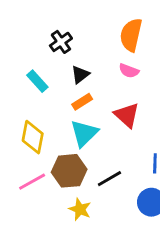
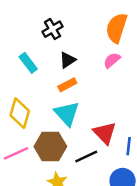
pink semicircle: (129, 71) -> (112, 60), turned 114
red triangle: (127, 115) -> (105, 133), moved
cyan triangle: (84, 133) -> (67, 114), turned -32

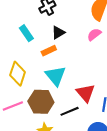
orange rectangle: (67, 85) -> (49, 51), moved

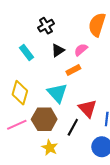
pink semicircle: (94, 34) -> (81, 50), moved
orange rectangle: (49, 51) -> (73, 70), moved
black line: (70, 111) -> (73, 127), turned -36

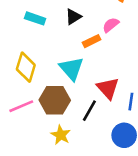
pink semicircle: (81, 50) -> (111, 25), moved
cyan rectangle: (27, 53) -> (35, 18), turned -35

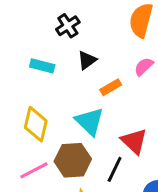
pink semicircle: (111, 25) -> (144, 67), moved

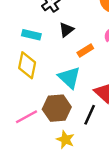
yellow diamond: (36, 124) -> (27, 65), moved

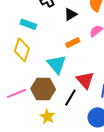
black triangle: (66, 30) -> (71, 14), moved

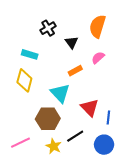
black triangle: (71, 14) -> (72, 42), turned -32
pink line: (17, 93) -> (20, 143), moved
black line: (70, 98) -> (75, 136), moved, turned 30

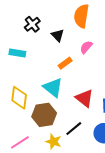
yellow diamond: (24, 80) -> (19, 98), moved

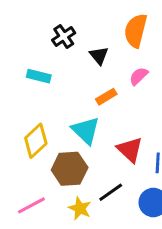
yellow diamond: (19, 98) -> (36, 141), turned 35

